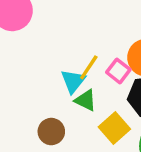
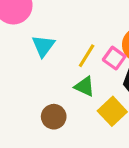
cyan triangle: (73, 81) -> (43, 46), moved

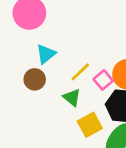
brown circle: (54, 117) -> (35, 79), moved

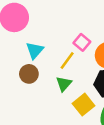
pink square: (103, 80) -> (82, 42), moved
green triangle: (72, 97) -> (64, 84), turned 42

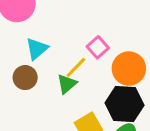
green triangle: (64, 84) -> (67, 84), moved

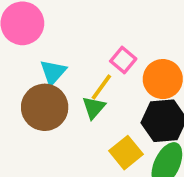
brown circle: (25, 78) -> (45, 107), size x1.6

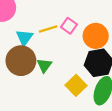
yellow line: (101, 87) -> (48, 29), moved, turned 42
green triangle: (94, 108) -> (44, 65), moved

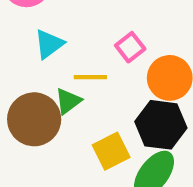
yellow line: (48, 29) -> (90, 77), moved
brown circle: (21, 61) -> (34, 119), moved

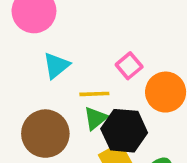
green triangle: (68, 101) -> (96, 118), moved
black hexagon: (161, 125) -> (124, 131), moved

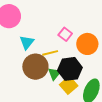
green triangle: (96, 118) -> (54, 74), moved
brown circle: (45, 134) -> (35, 67), moved

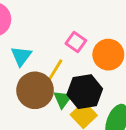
yellow line: (50, 53) -> (55, 70), turned -42

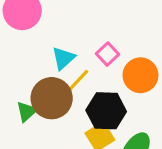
cyan triangle: (21, 56) -> (63, 58), moved
green triangle: (63, 99) -> (27, 111), moved

